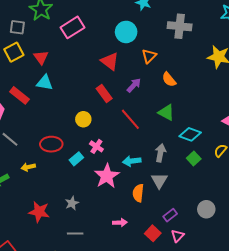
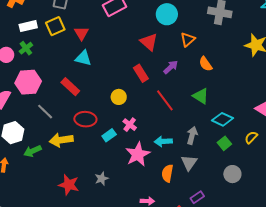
red rectangle: (20, 95) -> (70, 87), moved
yellow arrow: (28, 167) -> (61, 140), size x1.6
gray circle: (206, 209) -> (232, 174), moved

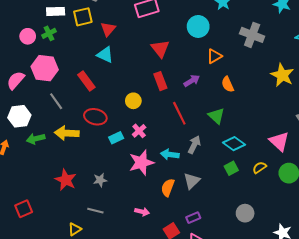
red triangle: (149, 42) -> (160, 49), moved
gray arrow: (192, 135) -> (194, 145), moved
gray circle: (232, 174) -> (245, 213), moved

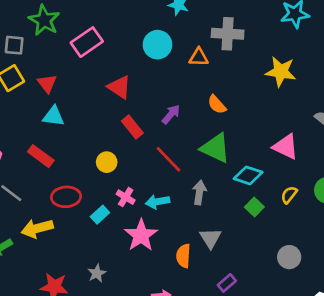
orange triangle: (214, 56) -> (199, 57), moved, turned 49
green triangle: (216, 116) -> (215, 148), size x1.4
pink triangle: (279, 141) -> (286, 147), moved
cyan arrow: (170, 154) -> (157, 202), moved

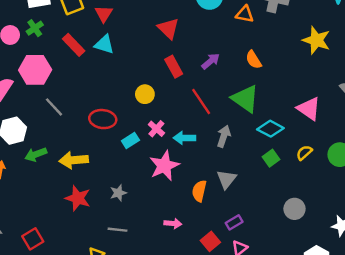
red rectangle: (41, 156) -> (74, 45), moved
yellow arrow: (37, 228) -> (74, 160), moved

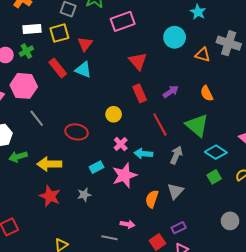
cyan rectangle: (130, 140) -> (96, 167), moved
gray line: (118, 230) -> (109, 238), moved

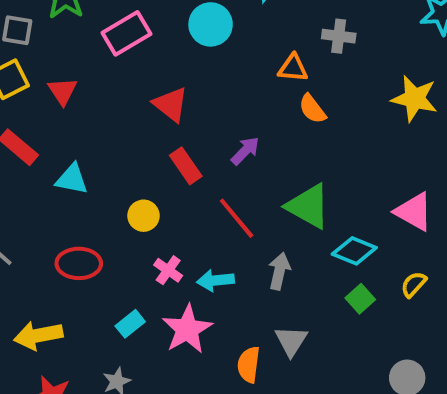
cyan circle: (175, 37) -> (211, 24), moved
gray cross: (229, 43) -> (339, 36), size x0.7
cyan triangle: (83, 70) -> (72, 179), moved
orange semicircle: (207, 93) -> (312, 109), moved

